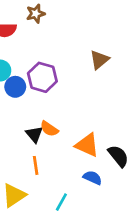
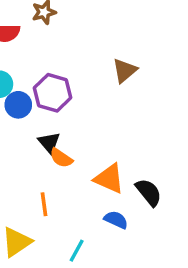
black triangle: (34, 134) -> (49, 143), moved

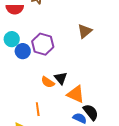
black triangle: (49, 143) -> (61, 78), moved
black semicircle: (149, 192) -> (91, 112), moved

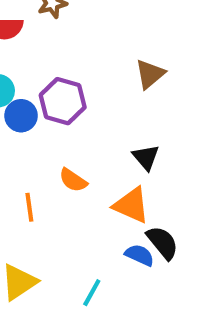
black triangle: (61, 78) -> (146, 157), moved
orange line: (38, 109) -> (29, 207), moved

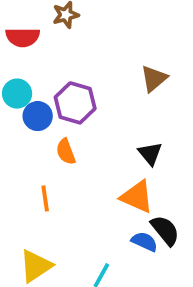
orange semicircle: (73, 180) -> (66, 152), moved, turned 35

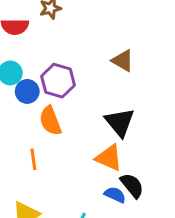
brown triangle: (154, 79) -> (123, 61), turned -50
orange semicircle: (66, 152) -> (50, 121), size x1.4
black triangle: (150, 154) -> (120, 122), size x1.5

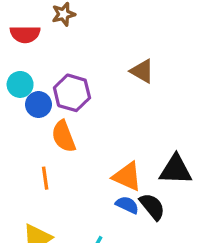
black triangle: (120, 122) -> (176, 170), moved, turned -48
blue semicircle: (115, 195) -> (127, 205), moved

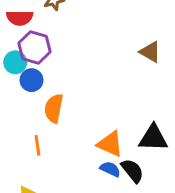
brown triangle: (142, 71) -> (150, 52), moved
purple hexagon: (72, 93) -> (34, 47), moved
orange semicircle: (64, 136) -> (54, 108), turned 32

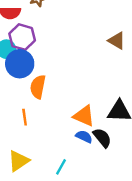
blue circle: (32, 80) -> (20, 64), size x1.5

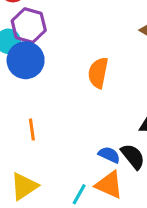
orange semicircle: (38, 87) -> (98, 73), moved
orange triangle: (84, 116) -> (109, 185), moved

